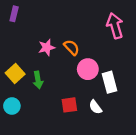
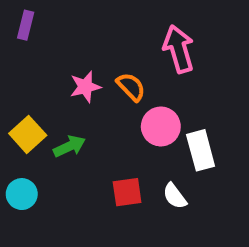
pink arrow: (115, 26) -> (179, 49), moved
green arrow: (38, 80) -> (69, 146), turned -105

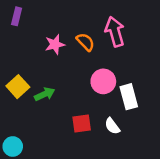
pink star: (85, 87) -> (55, 44), moved
orange semicircle: (131, 87) -> (85, 42), moved
cyan circle: (22, 194) -> (13, 146), moved

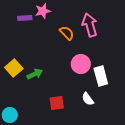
purple rectangle: (17, 16) -> (25, 18), moved, turned 72
pink star: (55, 44) -> (43, 11), moved
red square: (82, 124) -> (57, 103), moved

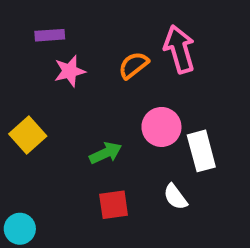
pink star: (43, 11) -> (70, 71), moved
orange semicircle: (67, 33) -> (134, 65), turned -84
green arrow: (35, 74) -> (106, 153), moved

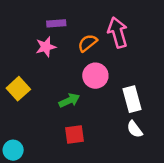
purple rectangle: (50, 35) -> (56, 23), moved
pink circle: (161, 127) -> (95, 76), moved
white semicircle: (175, 197) -> (135, 129), moved

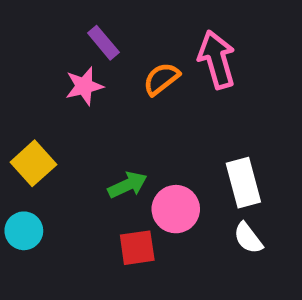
purple rectangle: (56, 23) -> (103, 43), turned 54
pink circle: (95, 76) -> (176, 209), moved
cyan circle: (13, 150) -> (24, 231), moved

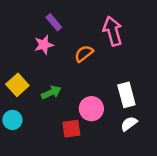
orange semicircle: (161, 79) -> (84, 54), moved
green arrow: (128, 185) -> (51, 92), moved
white semicircle: (248, 238) -> (129, 124), turned 90

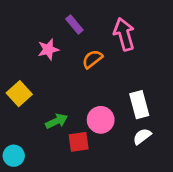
purple rectangle: (54, 22) -> (74, 25), moved
green arrow: (51, 92) -> (57, 121), moved
cyan circle: (12, 120) -> (14, 156), moved

